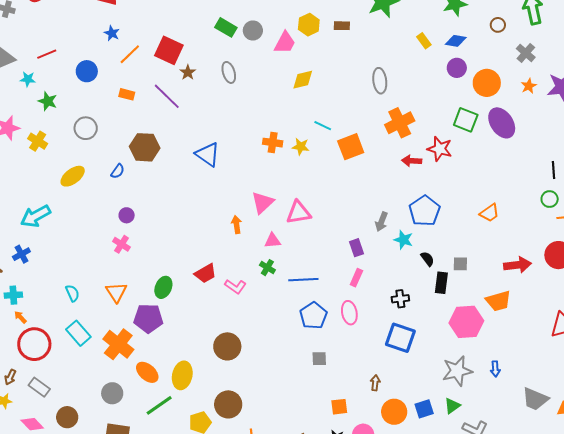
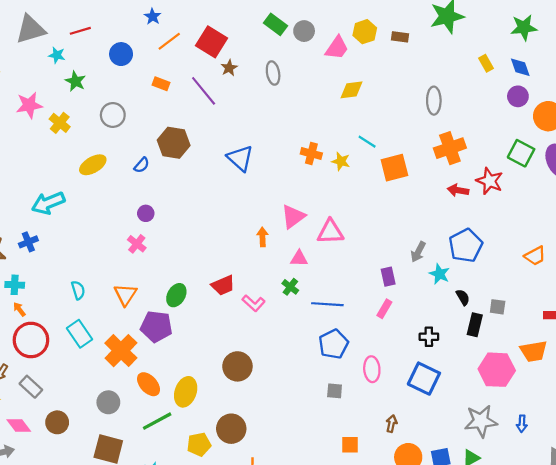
blue diamond: (456, 41) -> (520, 67), turned 55
pink ellipse: (349, 313) -> (372, 369), moved

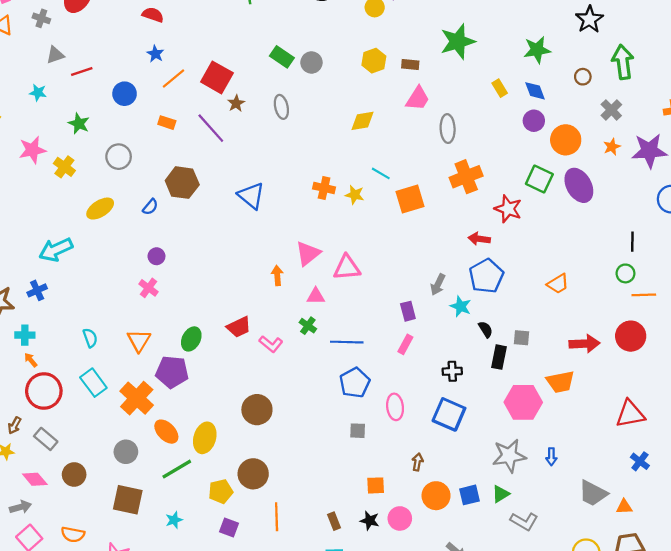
gray triangle: (31, 29) -> (55, 55), moved, size x0.6
pink trapezoid: (337, 48) -> (418, 98), moved
cyan star: (57, 55) -> (38, 93), moved
red arrow: (458, 190) -> (479, 239), moved

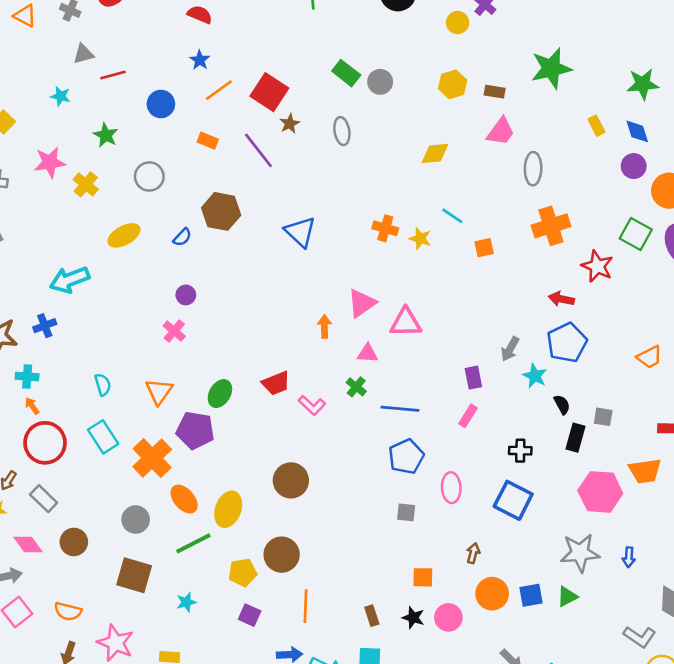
orange square: (410, 199) -> (484, 248), size x0.6
gray L-shape: (524, 521) -> (640, 637), moved

